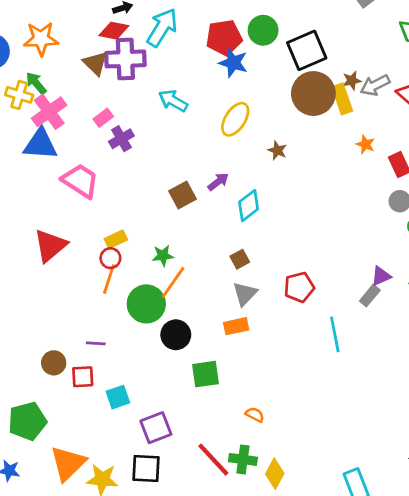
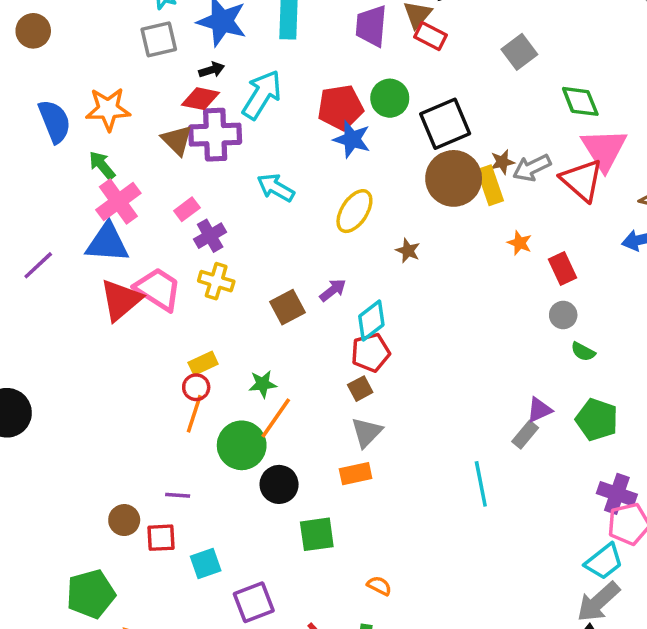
yellow cross: (19, 95) -> (216, 281), moved
red triangle: (50, 246) -> (121, 300), moved
red pentagon: (299, 287) -> (371, 353), moved

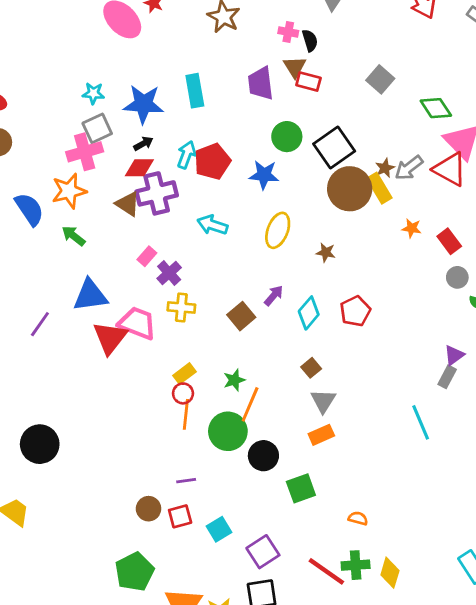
cyan arrow: (262, 95) -> (186, 155), size x0.7
red pentagon: (340, 107) -> (212, 161), moved
pink cross: (118, 202) -> (85, 152), moved, turned 32
red pentagon: (371, 353) -> (355, 311), moved

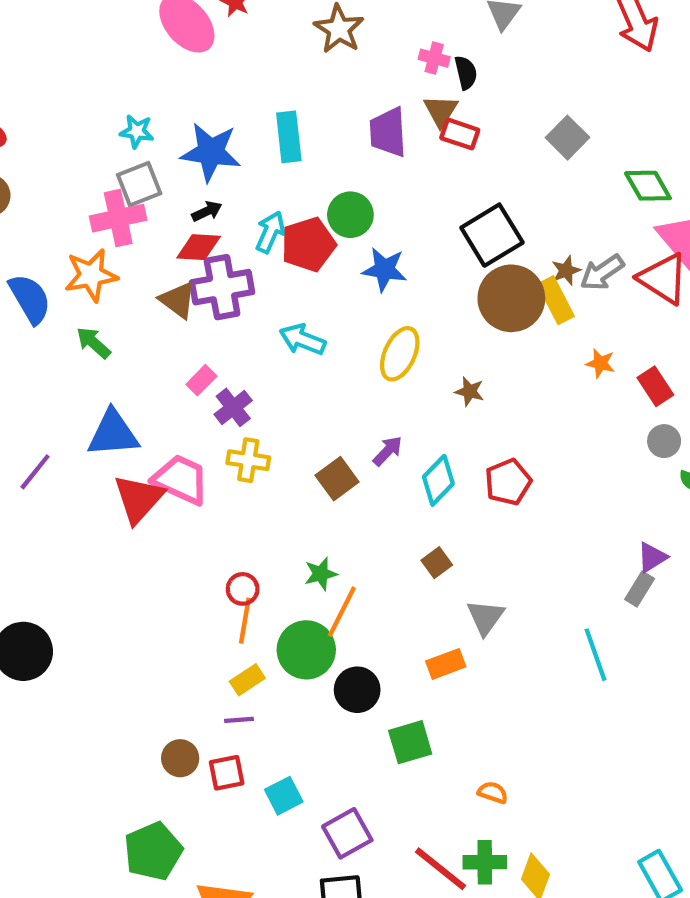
green circle: (287, 137) -> (350, 215), moved
yellow rectangle: (184, 374) -> (247, 680), moved
gray triangle: (323, 401) -> (486, 617), moved

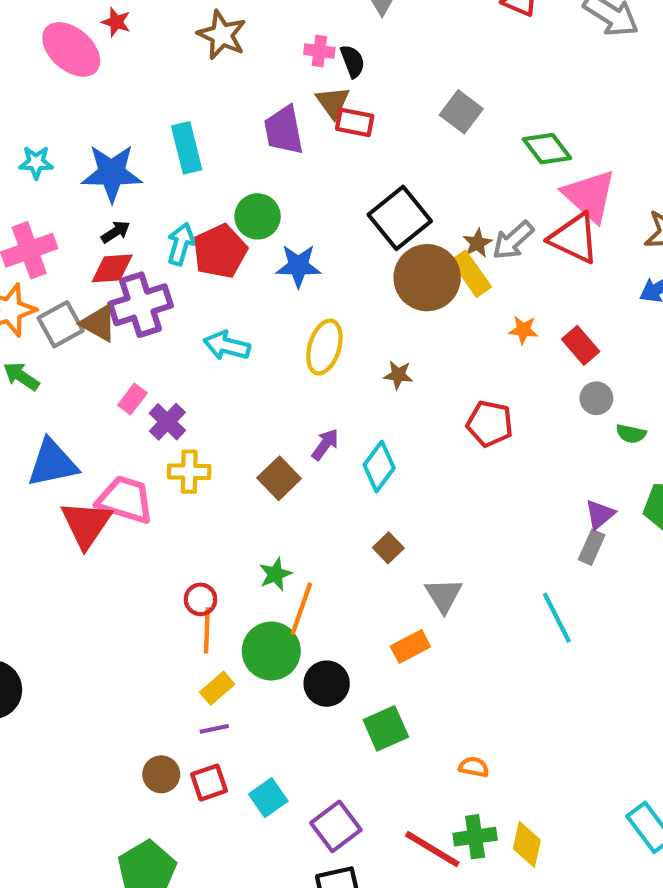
gray square: (139, 184) -> (61, 324), moved
red pentagon: (508, 482) -> (490, 424), moved, turned -30

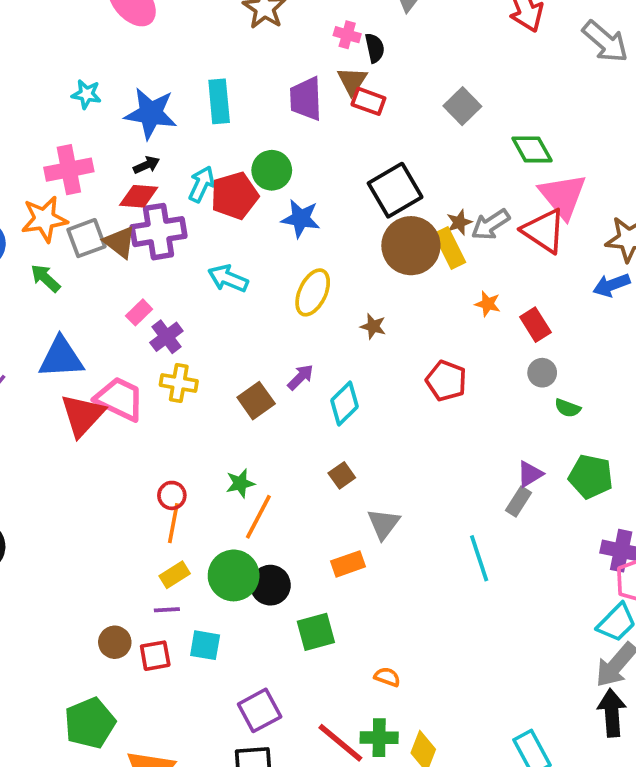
green circle: (271, 651) -> (234, 575), moved
cyan square: (268, 798) -> (205, 645), moved, turned 36

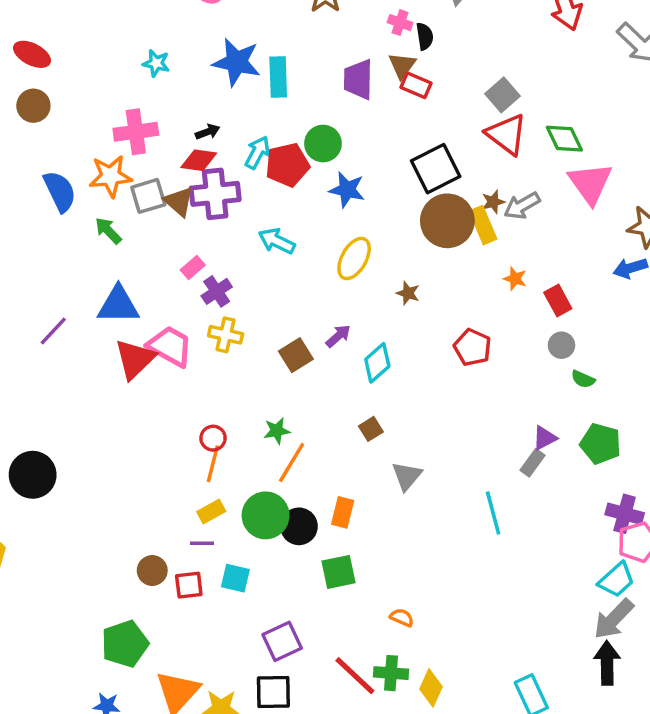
blue star: (151, 113) -> (237, 62), moved
red triangle: (544, 231) -> (507, 134), moved
orange rectangle: (348, 564) -> (343, 512), moved, turned -60

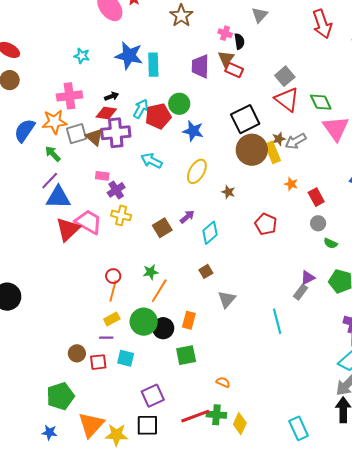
blue semicircle: (60, 191) -> (25, 130), turned -120
pink rectangle: (193, 267) -> (102, 176), turned 48
purple line: (53, 331) -> (50, 181), moved
red line: (355, 676) -> (195, 416), turned -64

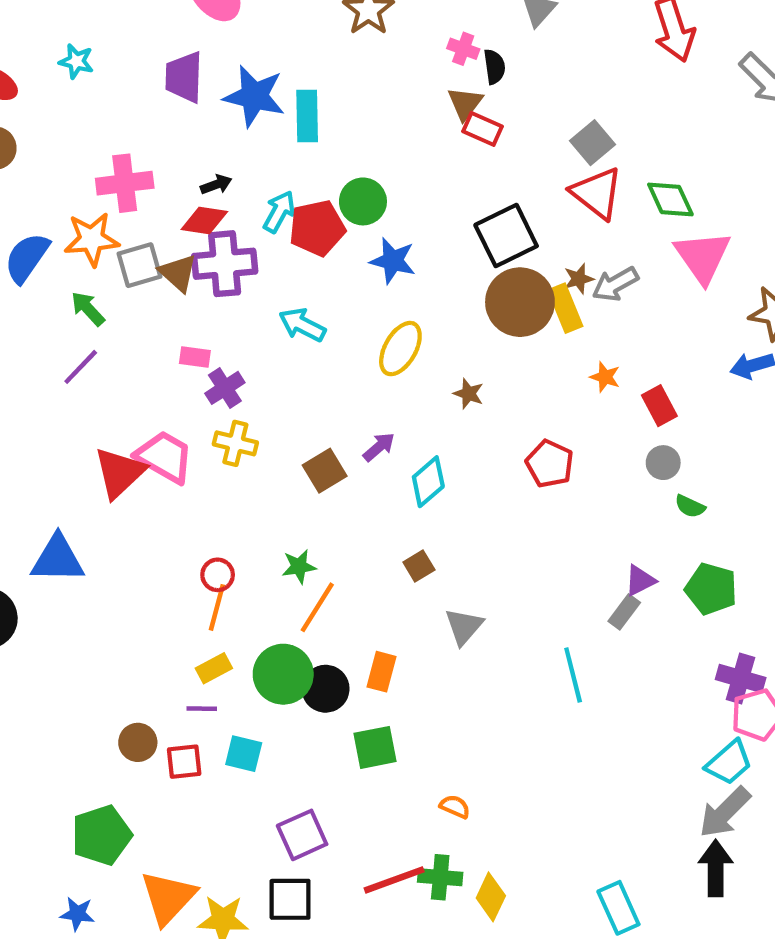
cyan star: (82, 56) -> (76, 61), moved
purple trapezoid: (200, 66) -> (184, 77), moved
blue triangle: (58, 197) -> (58, 559), moved

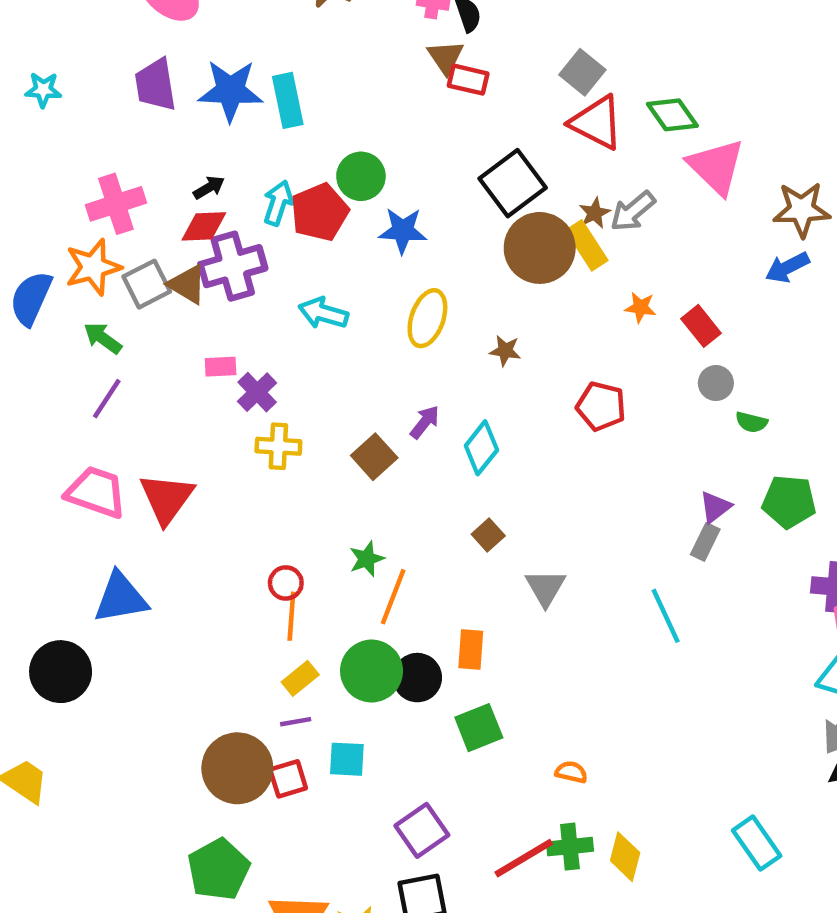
pink trapezoid: (164, 457) -> (96, 492), moved
brown circle: (138, 742) -> (237, 768), size x1.8

